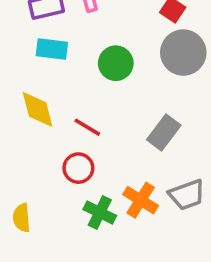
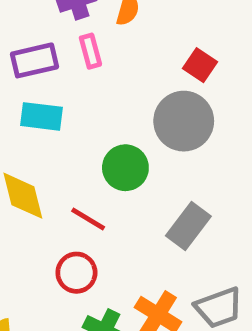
gray circle: (183, 53) -> (184, 121), moved
green circle: (116, 63) -> (125, 168), moved

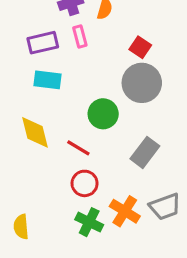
red square: (200, 65) -> (140, 47), moved
red circle: (76, 273) -> (85, 183), moved

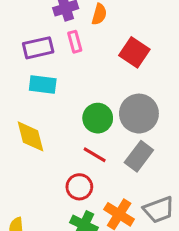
red square: (140, 47) -> (134, 52), size x1.4
gray circle: (142, 83) -> (139, 114), moved
red line: (78, 148) -> (95, 155), moved

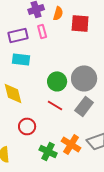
red square: (134, 52) -> (80, 23), moved, turned -30
red circle: (79, 187) -> (27, 126), moved

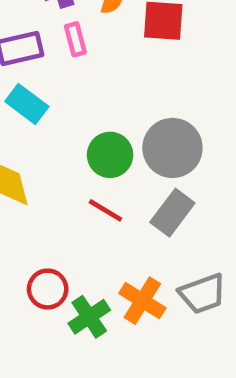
cyan rectangle: (21, 59) -> (27, 104), turned 30
red circle: (27, 126) -> (48, 289), moved
green cross: (48, 151) -> (89, 317), turned 30

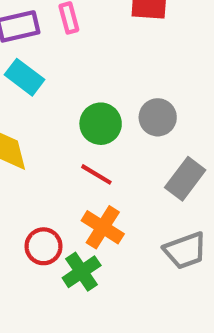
gray circle: (172, 148) -> (158, 117), size x0.7
gray rectangle: (172, 213) -> (185, 179), moved
orange cross: (142, 301) -> (103, 227), moved

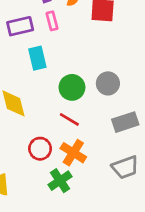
cyan rectangle: (24, 77) -> (37, 58), moved, turned 40
gray rectangle: (185, 179) -> (125, 122), turned 35
red circle: (44, 246) -> (40, 149), moved

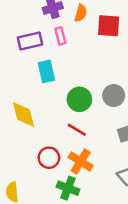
green cross: (60, 181) -> (68, 188), turned -35

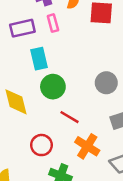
green circle: (79, 99) -> (53, 87), moved
orange cross: (81, 161) -> (87, 146), moved

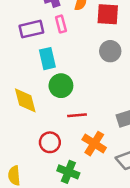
gray circle: (106, 83) -> (110, 51), moved
red line: (69, 117) -> (77, 115), turned -36

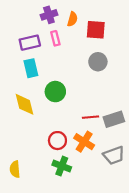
cyan rectangle: (47, 59) -> (31, 68), moved
red line: (77, 115) -> (90, 117), moved
red circle: (50, 142) -> (57, 141), moved

